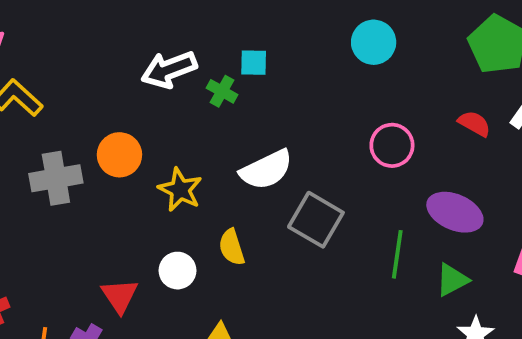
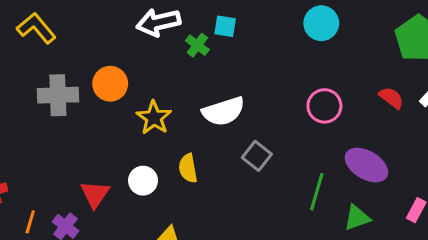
gray square: (316, 220) -> (257, 156), size x0.7

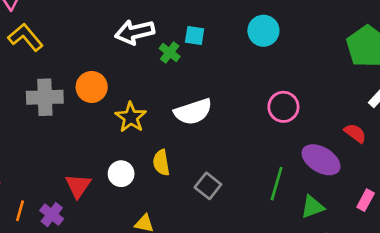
cyan circle: (321, 23) -> (263, 31), moved
red semicircle: (391, 98) -> (355, 133), moved
gray square: (257, 156) -> (208, 186), moved

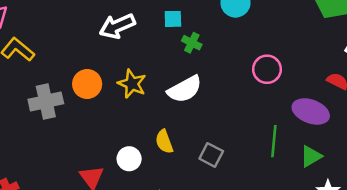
green cross: (170, 52) -> (192, 43), moved
yellow star: (131, 117) -> (132, 84), moved

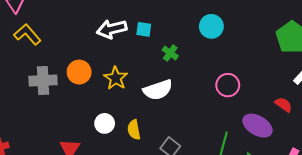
cyan square: (173, 19) -> (144, 29), moved
white circle: (129, 159) -> (105, 123), moved

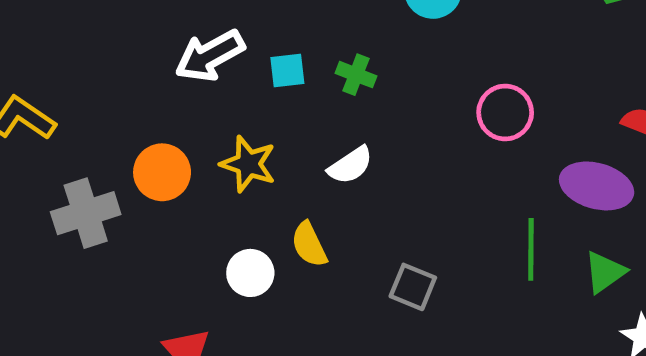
cyan square: (144, 29) -> (287, 71), moved
white semicircle: (158, 90) -> (350, 165), size x0.7
yellow semicircle: (134, 130) -> (309, 245), moved

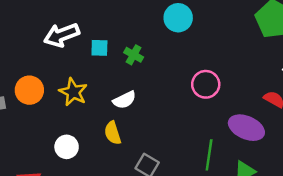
yellow semicircle: (309, 245) -> (113, 133), moved

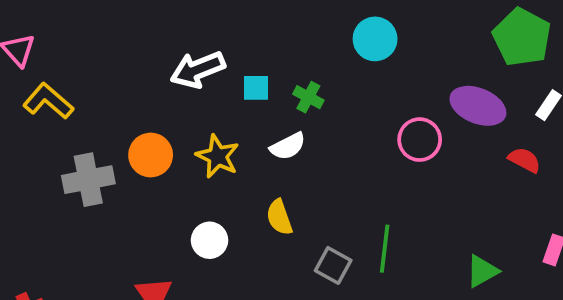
white semicircle: (124, 100) -> (288, 146), moved
purple ellipse: (246, 128) -> (478, 106), moved
green line: (209, 155) -> (385, 249), moved

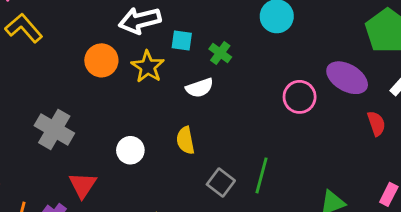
orange circle: (151, 155) -> (101, 60), moved
yellow star: (218, 156) -> (148, 67), moved
red semicircle: (525, 160) -> (376, 123), turned 35
gray cross: (88, 180) -> (54, 129), moved, turned 33

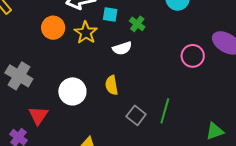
white circle: (130, 150) -> (72, 91), size x1.4

